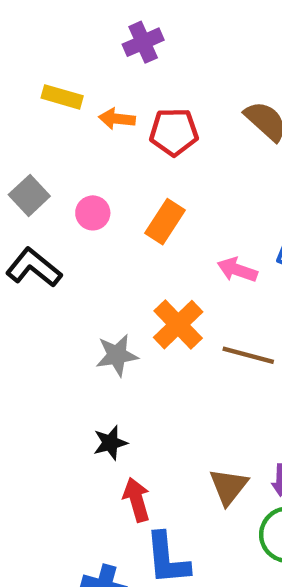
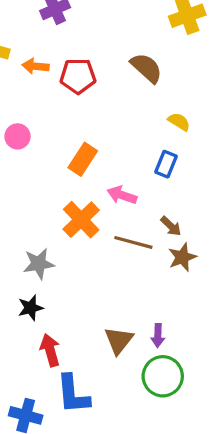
orange rectangle: (165, 222) -> (83, 159), moved
pink arrow: (237, 270) -> (122, 195), moved
gray star: (117, 355) -> (39, 264), moved

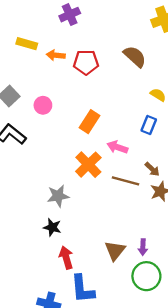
black star: (31, 308) -> (52, 227), turned 30

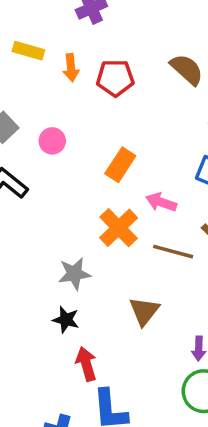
orange arrow: (56, 55) -> (71, 68), turned -102
brown triangle: (115, 251) -> (144, 311), moved

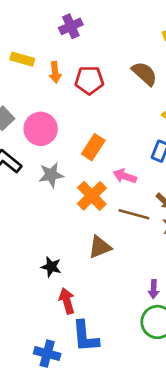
pink circle: (52, 141) -> (41, 129), size x1.6
gray star: (74, 274) -> (51, 175), moved
brown triangle: (144, 311) -> (100, 247), moved, turned 30

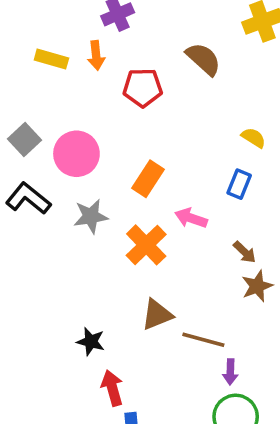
orange arrow: (55, 72) -> (96, 55), moved
brown semicircle: (144, 74) -> (203, 59), moved
brown line: (134, 214) -> (203, 340), moved

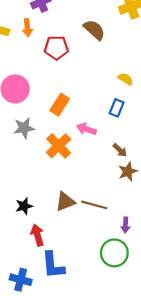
brown triangle: (157, 315) -> (65, 202), moved
black star: (91, 342) -> (24, 206), turned -30
purple arrow: (230, 372) -> (125, 225), moved

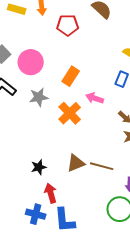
blue cross: (21, 280) -> (36, 214), moved

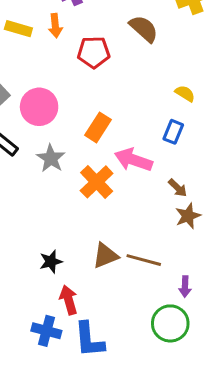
gray star: (39, 97) -> (51, 158), turned -30
pink arrow: (95, 98) -> (133, 160), size x1.4

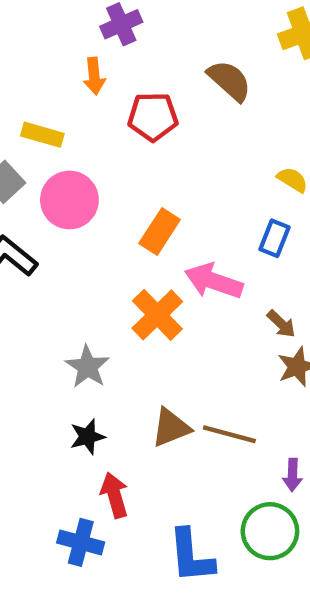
yellow rectangle: (18, 29) -> (42, 135), moved
gray star: (51, 158) -> (87, 367), moved
blue L-shape: (89, 340) -> (191, 556), moved

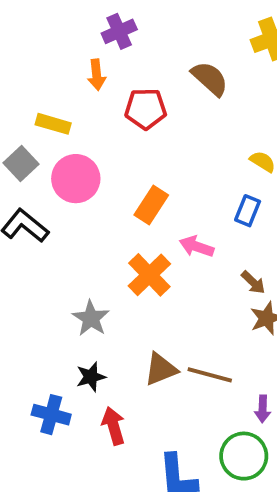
pink arrow: (214, 281) -> (197, 247), size x0.7
blue cross: (81, 542) -> (51, 415), moved

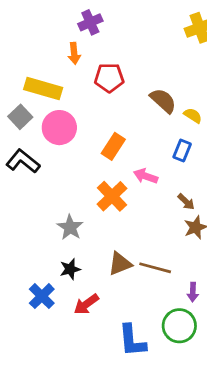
brown semicircle: (210, 79) -> (163, 101), moved
yellow rectangle: (53, 124) -> (43, 88), size x1.5
blue cross: (51, 415) -> (42, 296), turned 30
red arrow: (114, 426) -> (86, 304), turned -110

